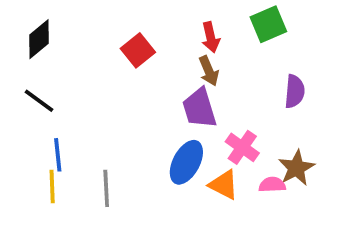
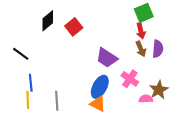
red arrow: (211, 37) -> (141, 31), moved
black diamond: (39, 39) -> (48, 21), moved
brown arrow: (209, 71) -> (141, 49), moved
purple trapezoid: (199, 108) -> (107, 58), turned -40
orange triangle: (224, 185) -> (98, 104), moved

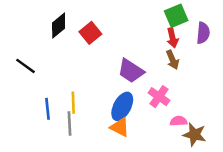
purple semicircle: (158, 49) -> (203, 33), moved
blue line: (31, 83) -> (48, 109), moved
brown star: (159, 90) -> (194, 135), moved, turned -30
yellow line: (28, 100) -> (73, 103), moved

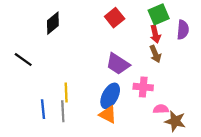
red square: (90, 33) -> (115, 18), moved
pink cross: (159, 97) -> (143, 87), turned -30
blue line: (48, 109) -> (43, 109), moved

